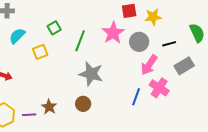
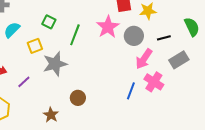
green square: (54, 28) -> (49, 22), turned -32
gray star: (91, 74) -> (55, 64), moved, turned -30
brown star: (49, 107) -> (51, 115), moved
purple line: (29, 115) -> (24, 82), moved, turned -40

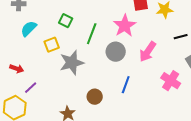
gray circle: (134, 36) -> (116, 52), moved
pink arrow: (144, 59) -> (148, 52), moved
purple line: (24, 82) -> (31, 88), moved
blue line: (131, 91) -> (126, 85), moved

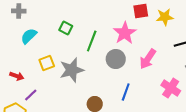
yellow square: (52, 45) -> (47, 63), moved

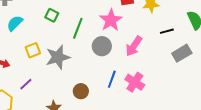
pink cross: (171, 88) -> (135, 82), moved
purple line: (31, 95) -> (26, 84), moved

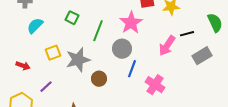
pink arrow: (134, 46) -> (167, 46), moved
blue line: (112, 79) -> (132, 69), moved
brown circle: (81, 91) -> (99, 79), moved

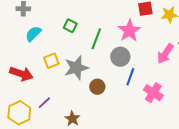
red arrow: (23, 66) -> (21, 74), size x1.6
purple line: (46, 87) -> (44, 103), moved

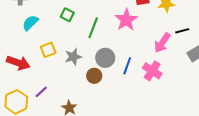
gray circle: (120, 57) -> (105, 58), moved
gray star: (76, 68) -> (73, 57), size x0.7
pink cross: (153, 93) -> (152, 71), moved

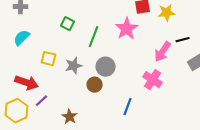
cyan semicircle: (30, 23) -> (22, 38), moved
yellow square: (48, 50) -> (49, 59), turned 35
red arrow: (18, 63) -> (27, 83), moved
blue line: (127, 66) -> (128, 107), moved

